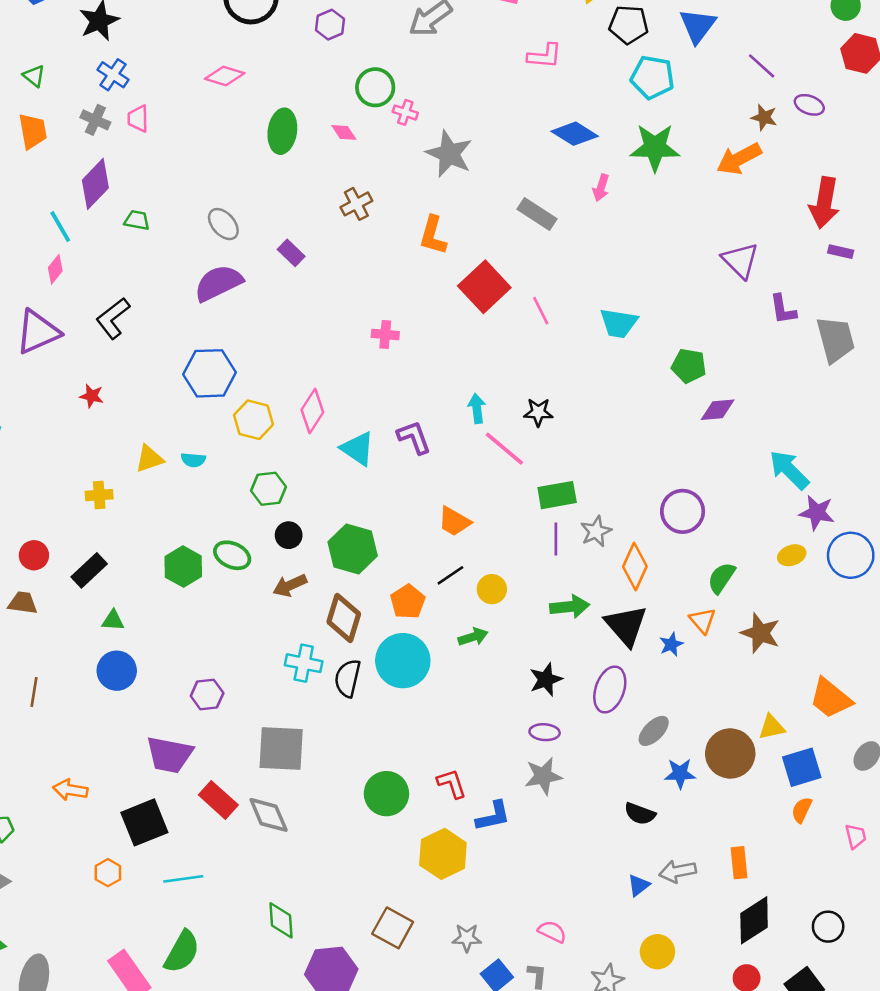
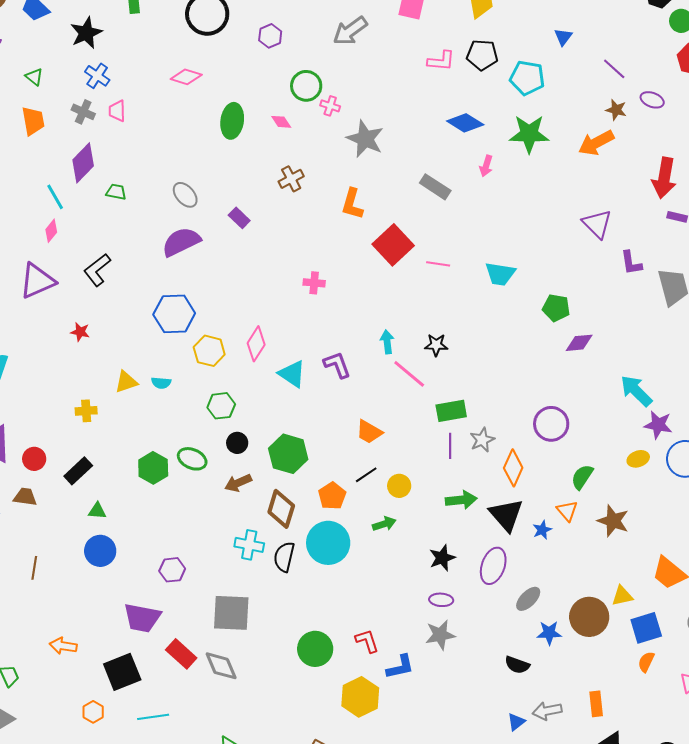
black pentagon: (629, 25) -> (482, 55), moved
blue triangle: (698, 26) -> (563, 37), size x0.6
pink line: (541, 311) -> (438, 264), turned -55

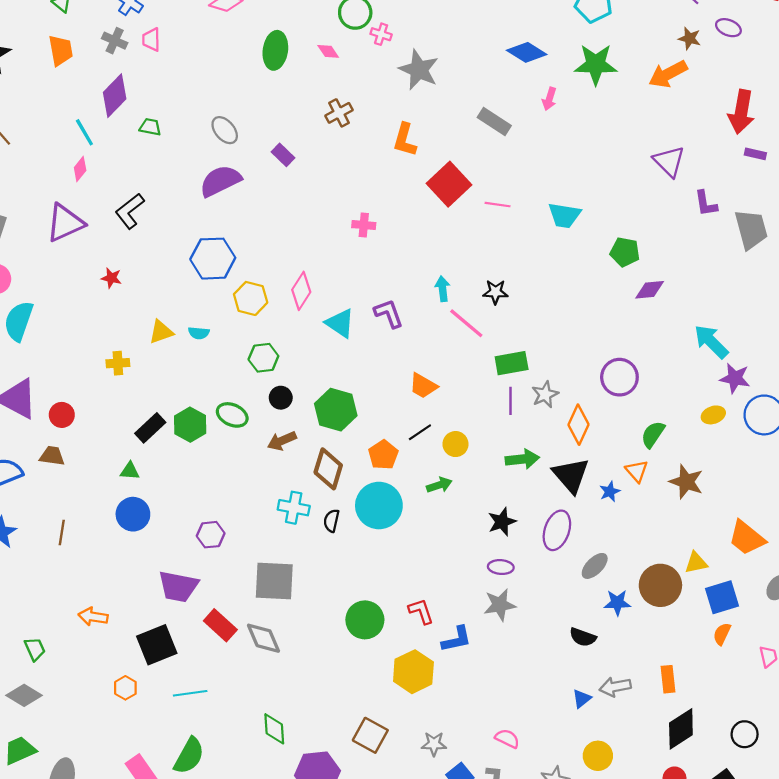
black rectangle: (78, 471) -> (150, 428), moved
black semicircle: (284, 557) -> (331, 521), size x0.7

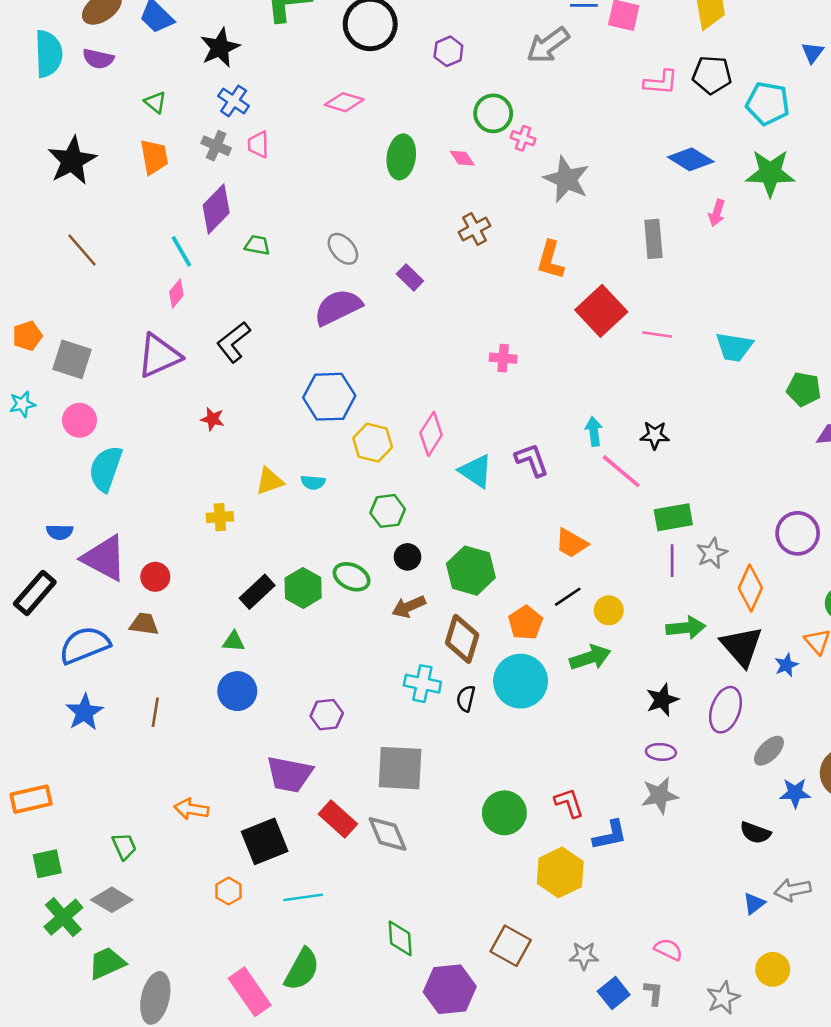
gray rectangle: (494, 122) -> (653, 239), turned 52
green arrow: (439, 485) -> (590, 658), size x1.4

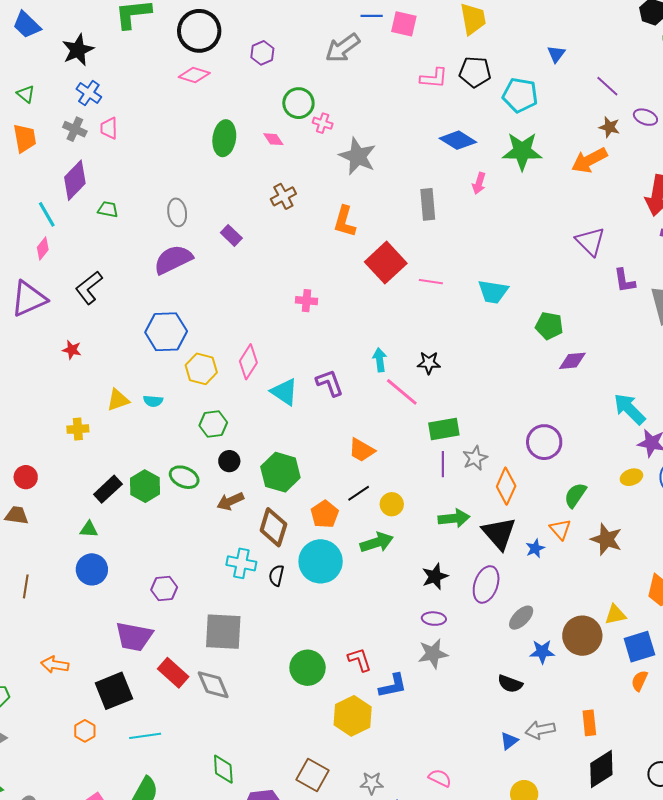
pink diamond: (344, 102) -> (194, 75), moved
gray ellipse: (343, 249) -> (177, 212), turned 32

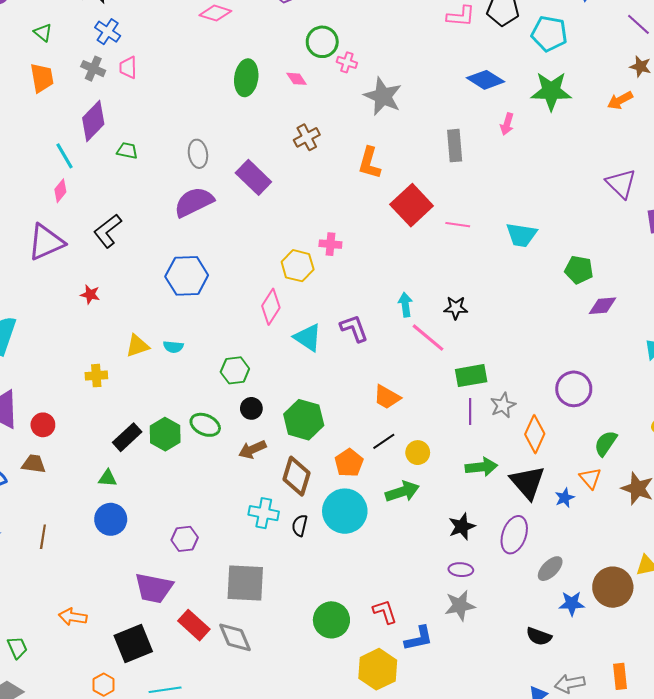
orange arrow: (589, 160) -> (620, 100), size x0.7
purple rectangle: (231, 235) -> (253, 177), size x1.6
yellow hexagon: (201, 369) -> (298, 266), moved

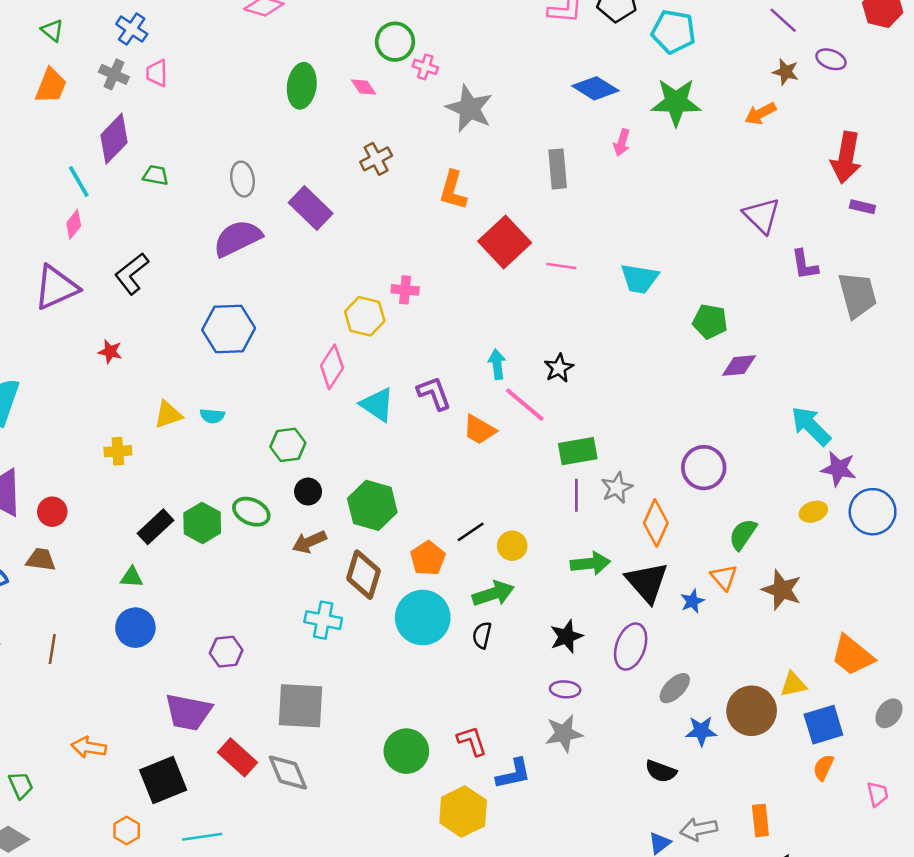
orange trapezoid: (42, 78) -> (51, 86), turned 32
black star: (456, 308) -> (559, 368), turned -30
orange trapezoid: (387, 397) -> (479, 430), moved
black semicircle: (300, 525) -> (482, 635), moved

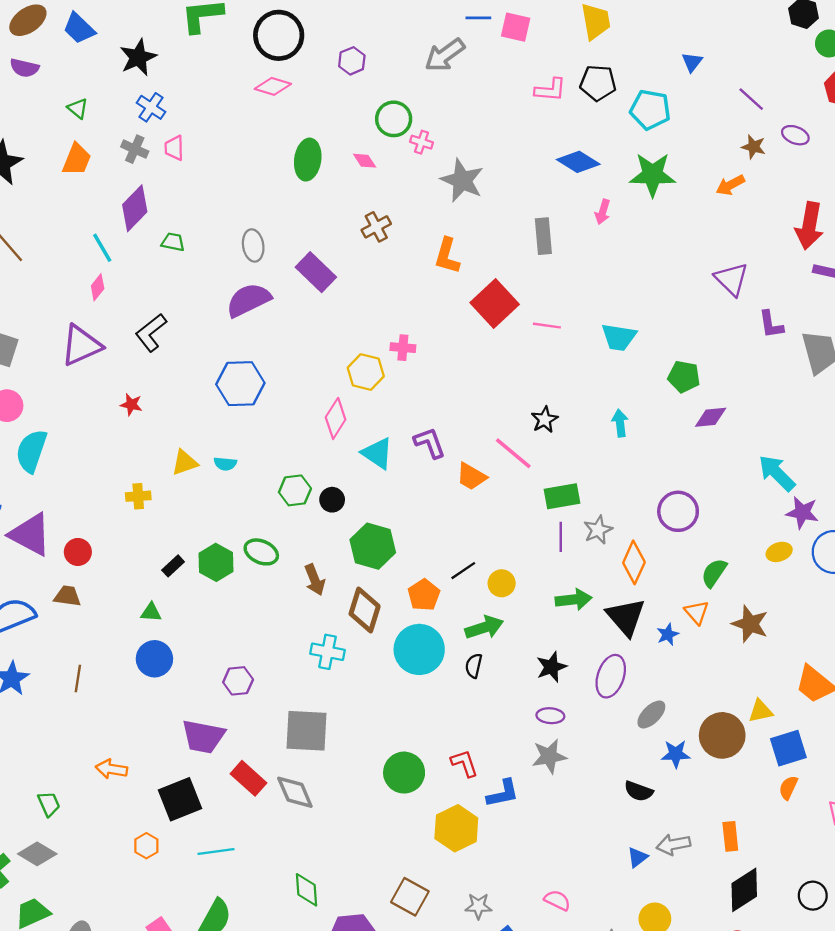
cyan arrow: (497, 364) -> (620, 423), moved
black circle: (308, 492) -> (332, 500), moved
black rectangle: (156, 527) -> (173, 566), size x0.7
brown arrow: (309, 542) -> (315, 580), turned -88

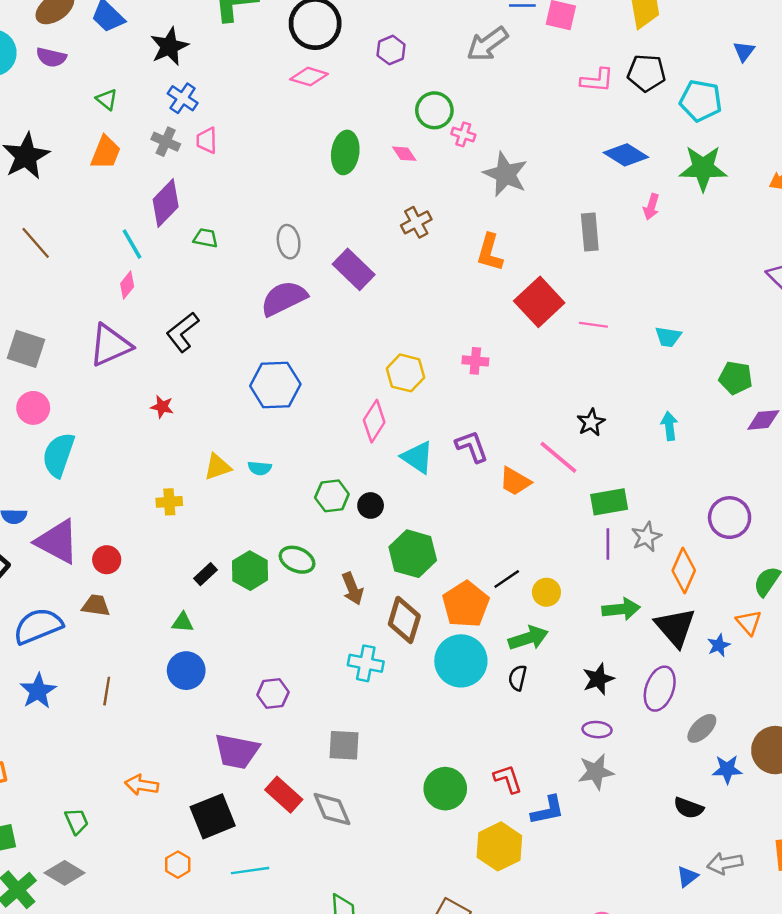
cyan trapezoid: (619, 337) -> (668, 337), size x0.7
pink cross: (403, 348) -> (475, 361), moved
orange pentagon: (424, 595) -> (466, 604), size x1.4
gray square: (307, 731) -> (344, 745), size x0.7

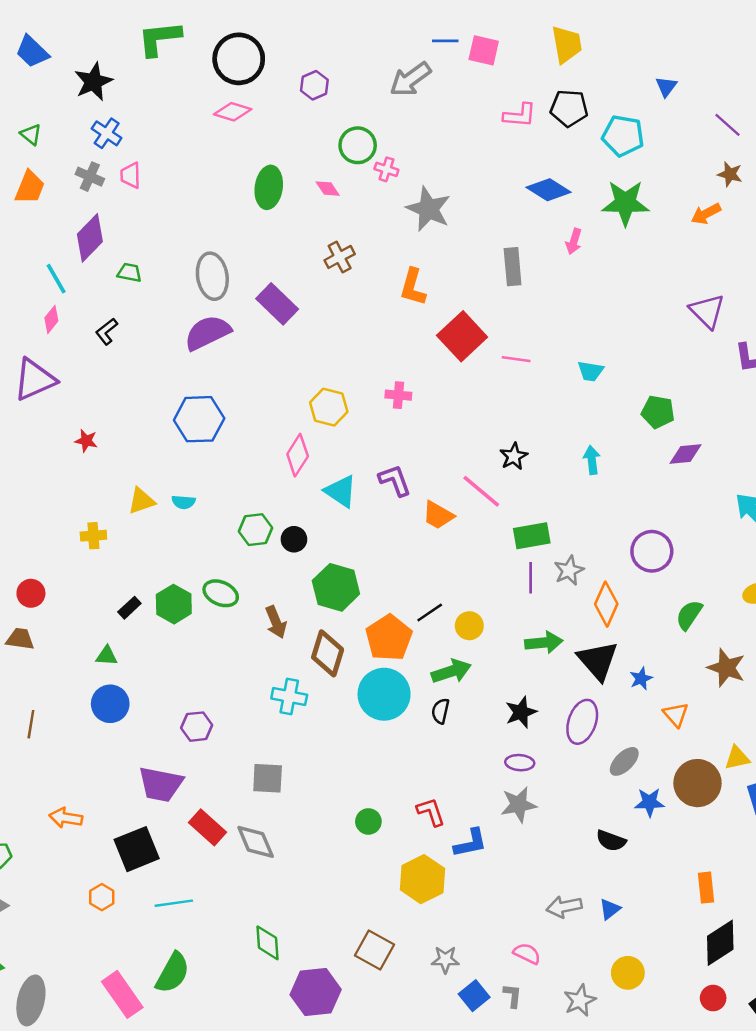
gray ellipse: (289, 242) -> (212, 276), size x1.4
black L-shape: (183, 332) -> (107, 331), moved, size x0.7
orange triangle: (749, 622) -> (676, 715), moved
green circle: (445, 789) -> (368, 821), size x0.6
gray arrow: (725, 863) -> (564, 907), moved

